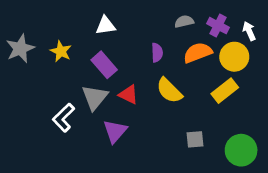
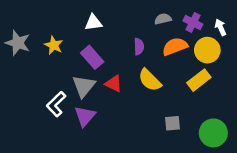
gray star: (20, 49) -> (18, 43), turned -30
purple triangle: (115, 131) -> (85, 116), moved

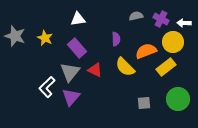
white arrow: (221, 27) -> (184, 23), turned -64
orange semicircle: (175, 46) -> (146, 51), moved
green circle: (213, 133) -> (178, 99), moved

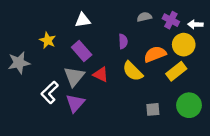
gray star: (15, 36) -> (19, 63), moved, turned -30

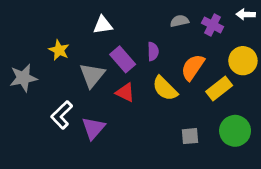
white arrow: (195, 24) -> (246, 14), moved
yellow circle: (184, 45) -> (243, 61), moved
purple rectangle: (82, 51) -> (123, 59), moved
orange semicircle: (155, 54) -> (193, 67), turned -35
gray triangle: (74, 77) -> (92, 75), moved

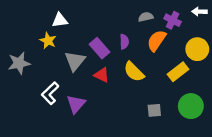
white triangle: (103, 25) -> (60, 20), moved
orange semicircle: (193, 67) -> (156, 41), moved

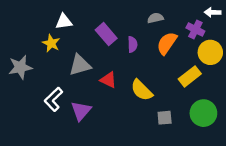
purple cross: (173, 20) -> (195, 29), moved
purple rectangle: (100, 48) -> (106, 34), moved
gray triangle: (75, 61) -> (80, 65), turned 35
yellow semicircle: (134, 72) -> (142, 90), moved

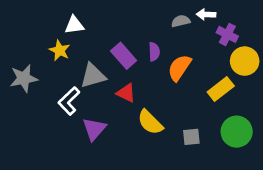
white arrow: (213, 12) -> (206, 14), moved
purple rectangle: (106, 34) -> (124, 56), moved
orange semicircle: (167, 43) -> (179, 68), moved
yellow semicircle: (142, 90) -> (150, 122), moved
white L-shape: (53, 99) -> (69, 101), moved

